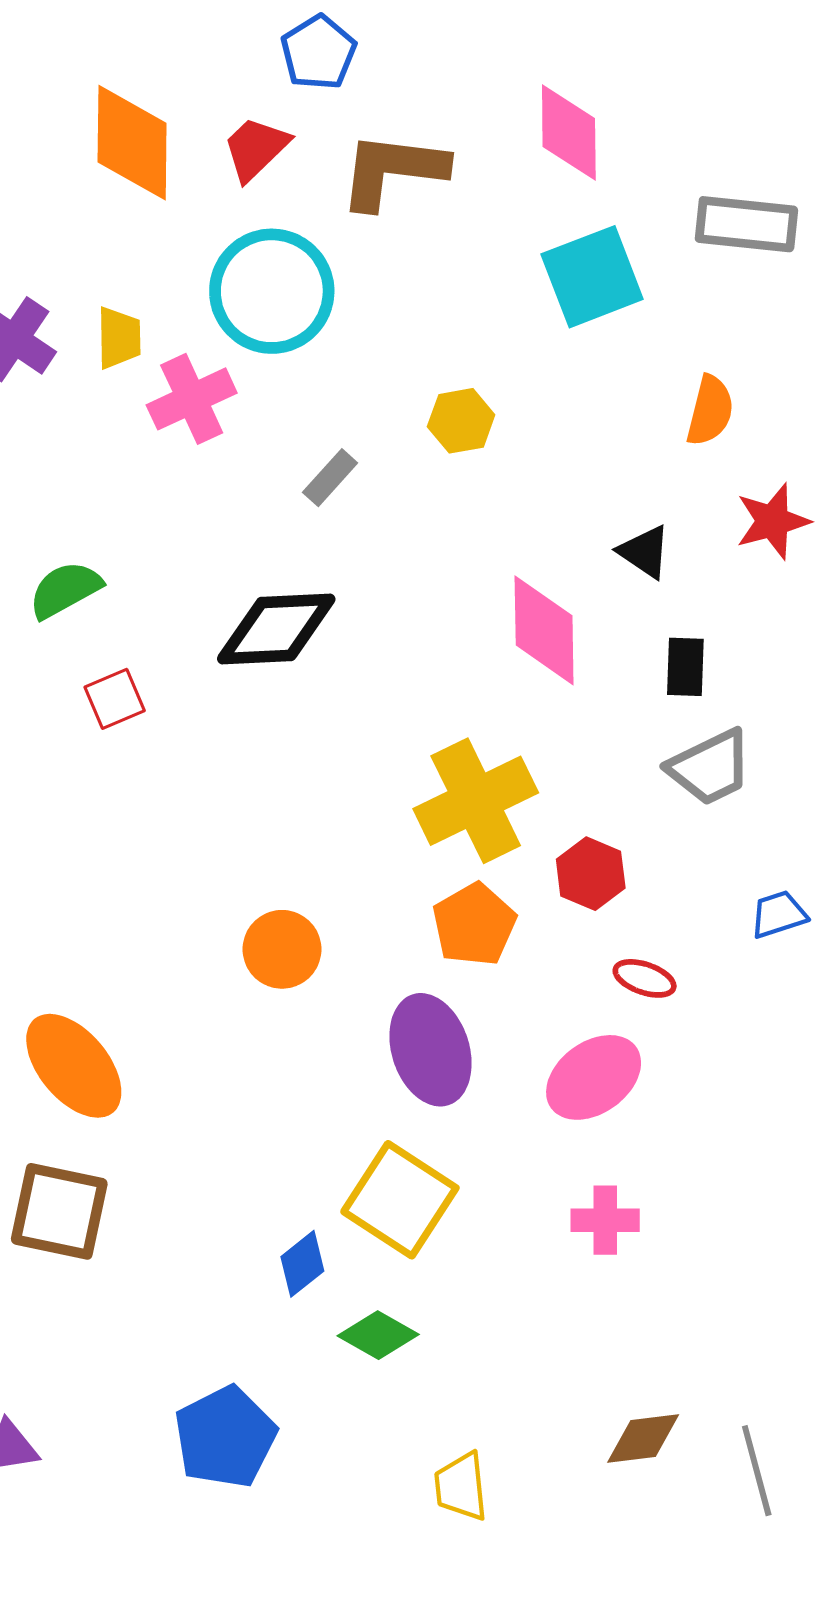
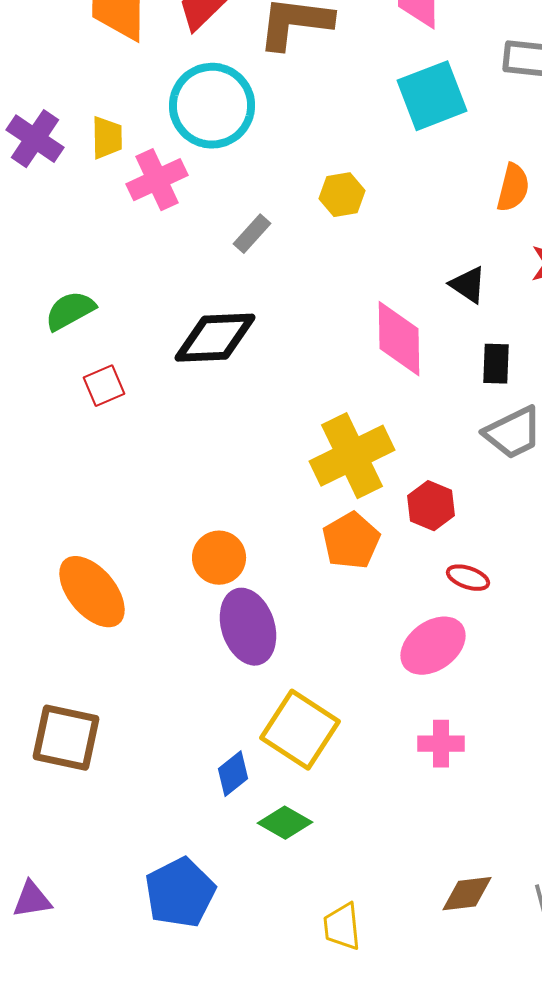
purple ellipse: (431, 1050) -> (248, 627), moved
orange ellipse: (74, 1066) -> (92, 592), moved

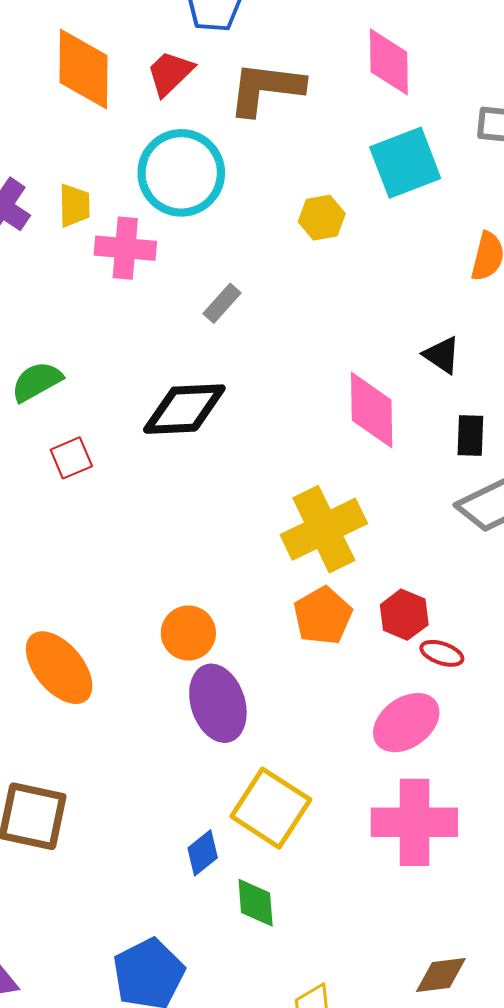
pink cross: (157, 180) -> (125, 248), turned 30
yellow hexagon: (342, 195) -> (322, 218), moved
red hexagon: (431, 506) -> (404, 615), moved
pink cross: (441, 744) -> (414, 822), size x1.8
green diamond: (285, 823) -> (256, 903), turned 56

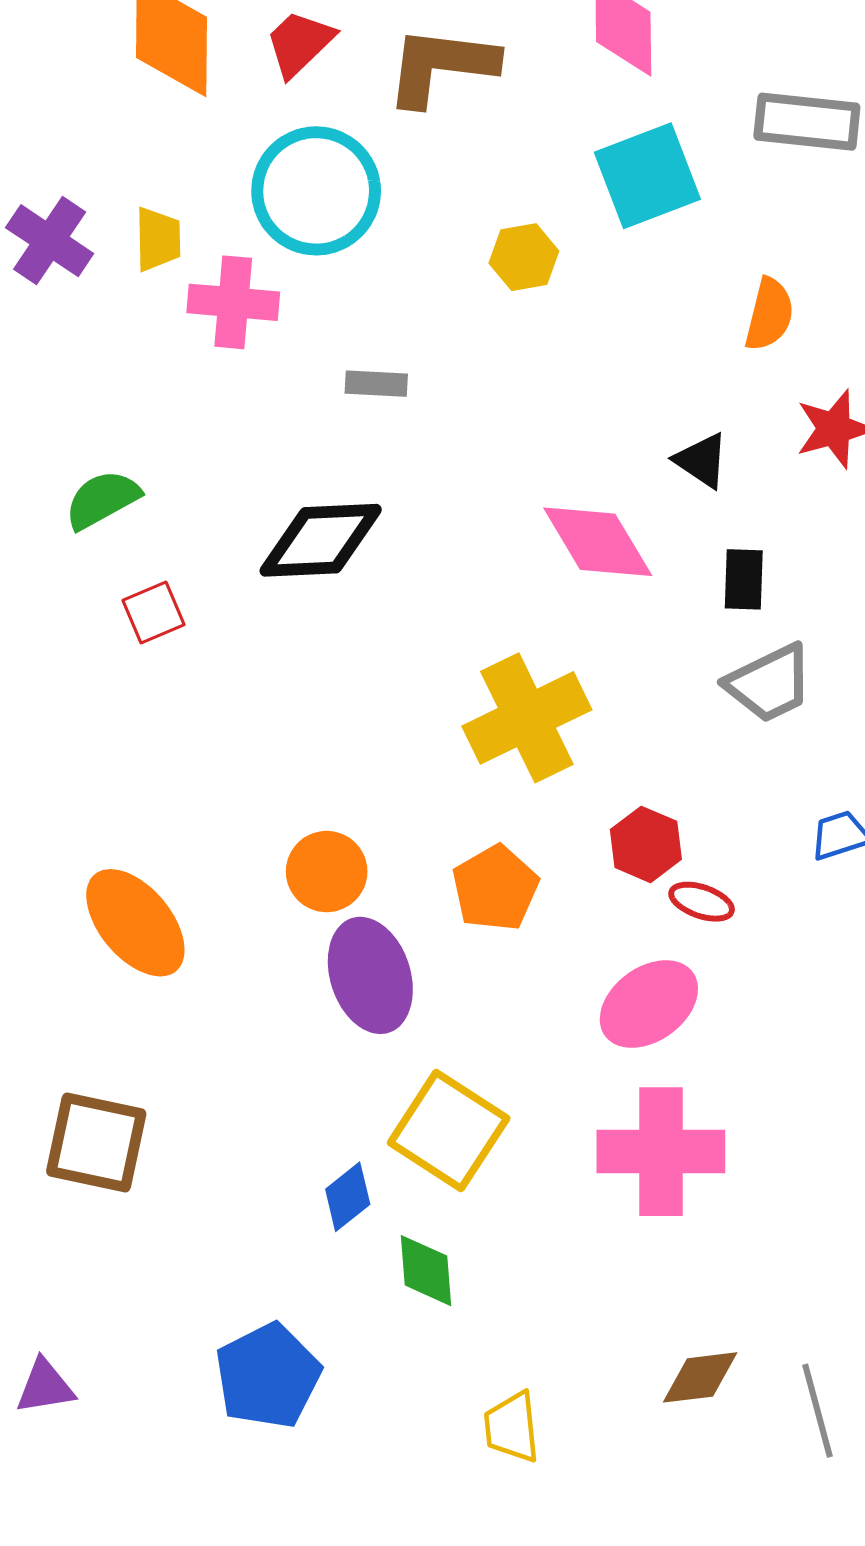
gray rectangle: (222, 303) -> (376, 384), turned 51
pink diamond: (372, 410) -> (598, 542), turned -30
orange pentagon: (323, 616) -> (495, 888), moved

